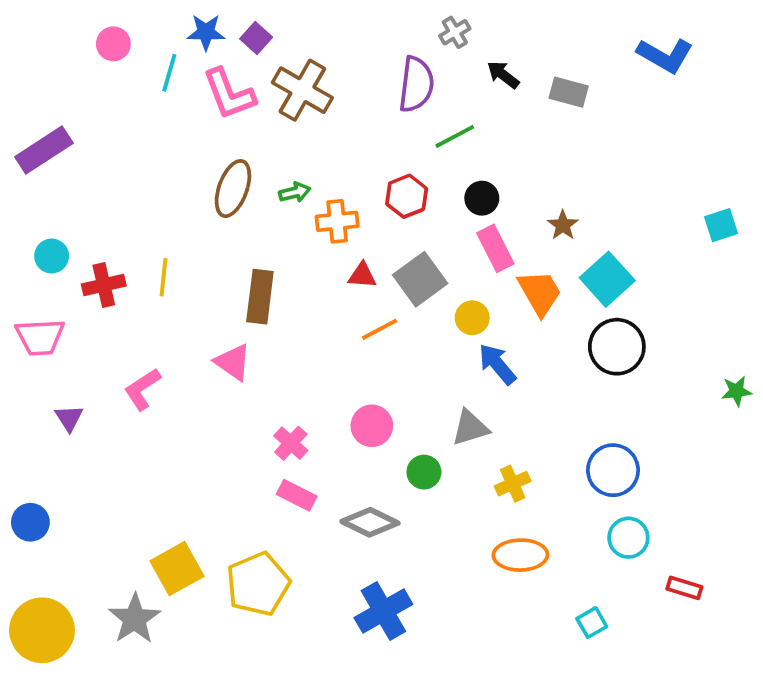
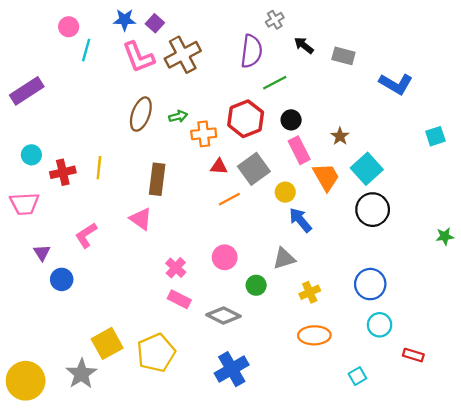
blue L-shape: (665, 55) -> (396, 84), moved
cyan line: (169, 73) -> (86, 50), moved
brown cross: (302, 90) -> (183, 55), turned 32
red hexagon: (407, 196) -> (246, 119), size x1.4
blue circle: (30, 522) -> (62, 279), moved

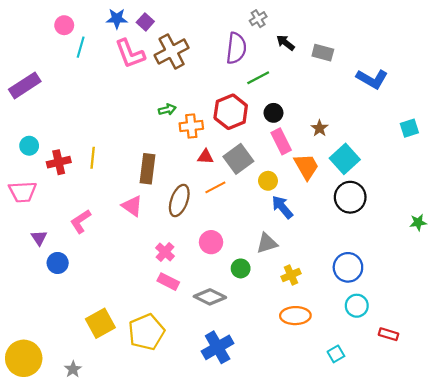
brown ellipse: (141, 114) -> (179, 201), moved
gray star: (81, 374) -> (73, 369), moved, size x0.6

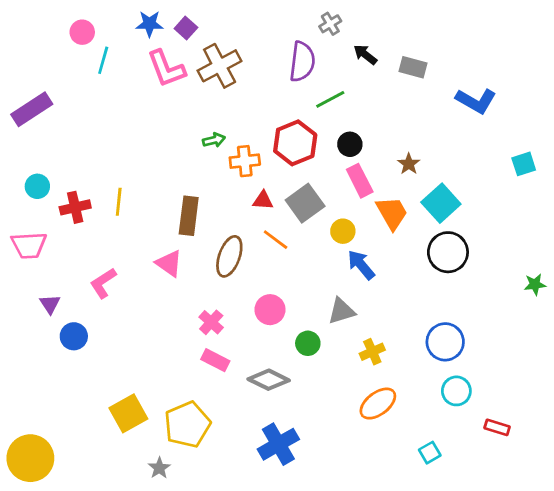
orange line: (215, 187) -> (276, 240), turned 65
orange ellipse: (295, 316) -> (378, 404), turned -36
gray star: (73, 369) -> (159, 468), moved

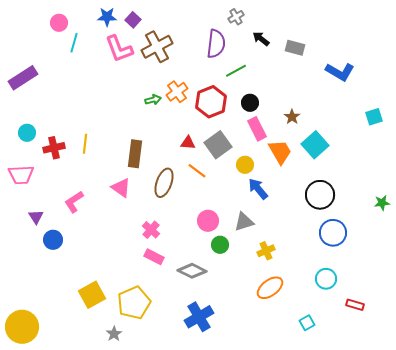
orange cross: (245, 161) -> (177, 92), moved, turned -30
black circle: (448, 252) -> (320, 195), moved
pink circle: (270, 310) -> (208, 221), moved
blue circle: (445, 342) -> (333, 233), moved

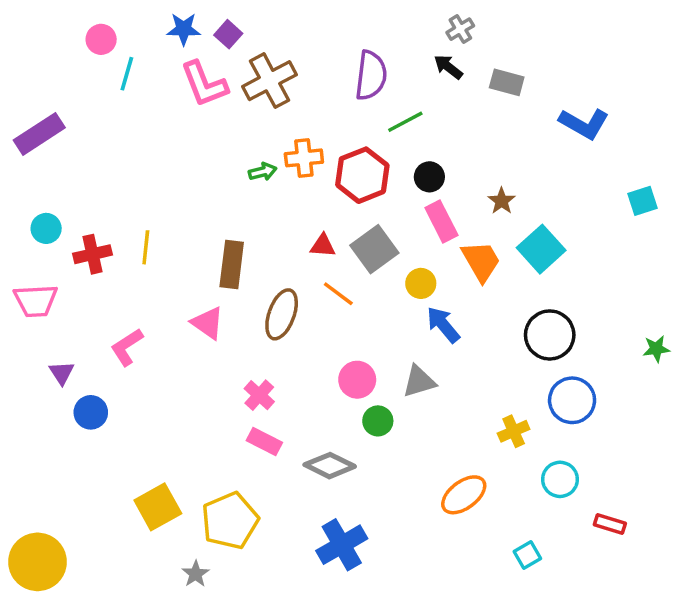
gray cross: (236, 17) -> (460, 29), moved
orange cross: (177, 92) -> (304, 158), turned 30
yellow cross: (266, 251) -> (514, 431), moved

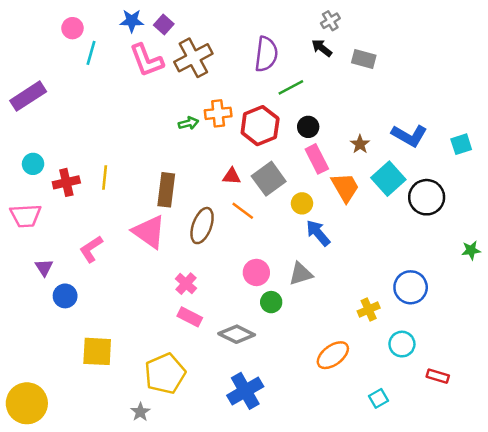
blue L-shape: (584, 124) -> (409, 136), moved
pink triangle: (208, 323) -> (149, 232), size x1.4
black circle: (550, 335) -> (427, 197), moved
yellow square: (158, 507) -> (97, 351), moved, turned 32

